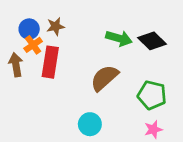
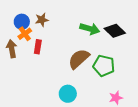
red rectangle: (50, 62) -> (38, 47), size x0.6
green pentagon: (152, 95) -> (104, 66), moved

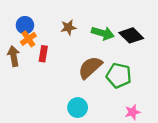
brown star: (42, 20) -> (68, 27), moved

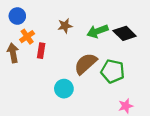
blue circle: (25, 25) -> (17, 16), moved
green arrow: (103, 33) -> (97, 31), turned 144
cyan circle: (78, 108) -> (64, 89), moved

